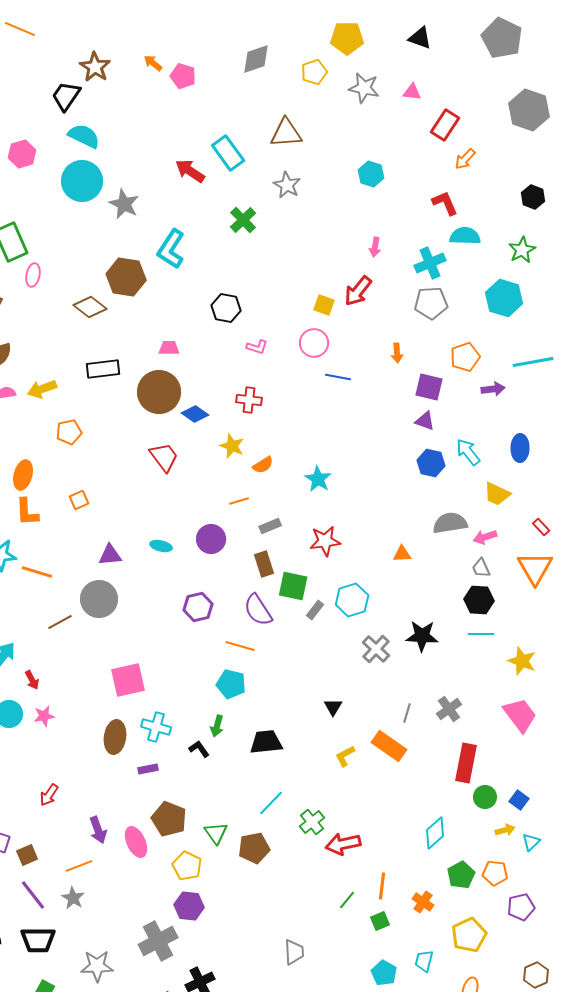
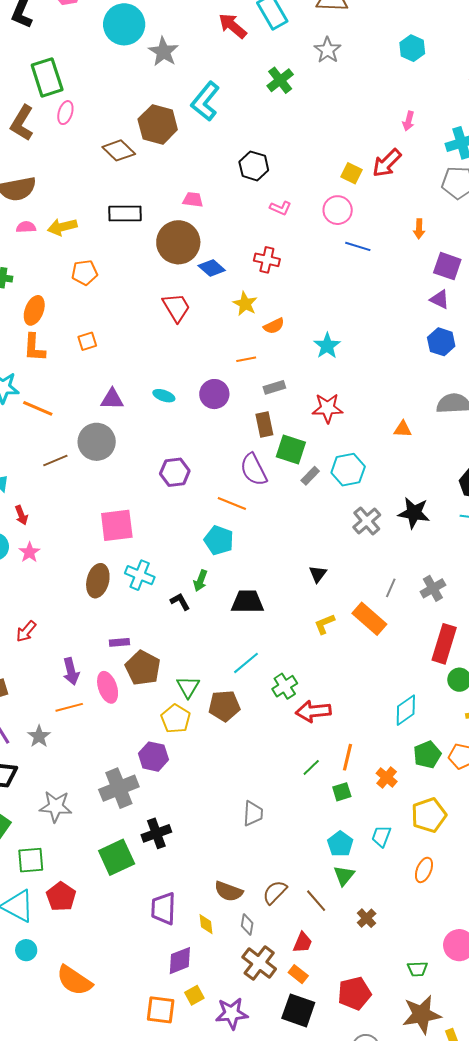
purple hexagon: (198, 607) -> (175, 472), moved
pink star: (44, 716) -> (29, 552), turned -30
purple rectangle: (148, 769) -> (119, 642), moved
orange line: (79, 866) -> (69, 707), moved
yellow pentagon: (187, 866) -> (176, 719), moved

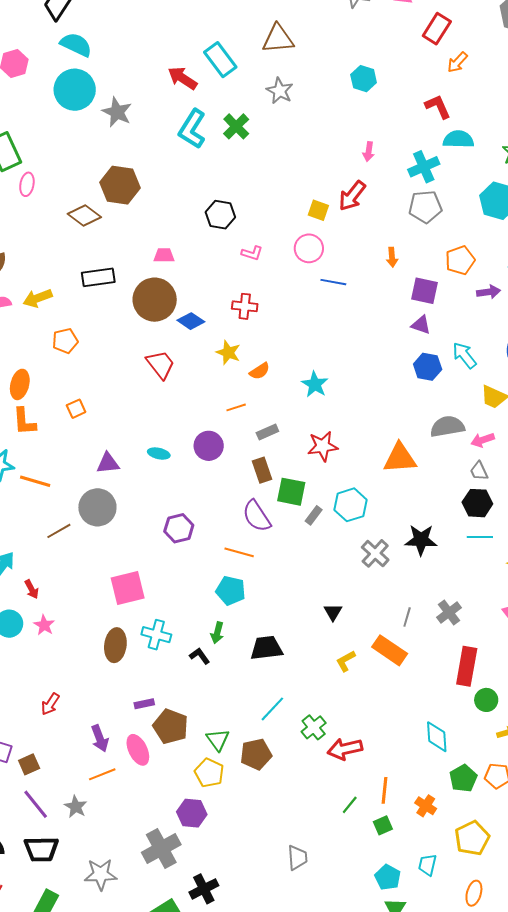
cyan L-shape: (205, 101) -> (192, 129), moved
orange triangle: (403, 429) -> (400, 458), size x1.8
cyan diamond: (406, 710) -> (437, 737), turned -52

